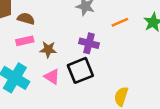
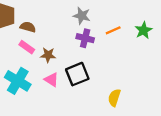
pink rectangle: (25, 41) -> (27, 47), turned 48
purple cross: (89, 43) -> (85, 38), moved

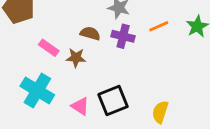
brown semicircle: (28, 27) -> (90, 33), moved
black square: (77, 74) -> (113, 101), moved
pink triangle: (51, 80) -> (80, 106), moved

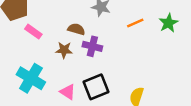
purple cross: (123, 36) -> (92, 46), moved
pink rectangle: (49, 48) -> (33, 32), moved

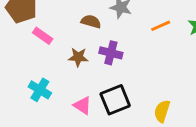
brown semicircle: (76, 29) -> (91, 22), moved
cyan cross: (31, 78) -> (40, 90), size x0.7

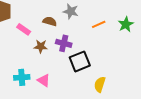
pink rectangle: (43, 36) -> (24, 29), moved
cyan cross: (40, 90) -> (22, 77), moved, turned -35
black square: (115, 100) -> (80, 61), moved

